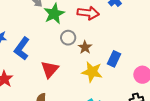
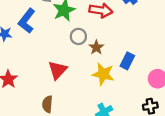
blue L-shape: (22, 48) -> (27, 21), moved

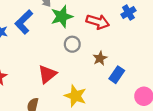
brown star: (96, 47) -> (100, 58), moved
yellow star: (103, 74) -> (75, 96), moved

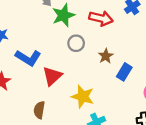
blue L-shape: (24, 22) -> (28, 58), moved, turned -100

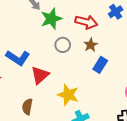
brown star: (106, 56) -> (91, 45), moved
blue rectangle: (124, 72) -> (100, 65), moved

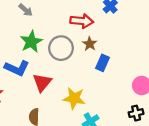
green star: (51, 19) -> (31, 42), moved
gray circle: (63, 45) -> (61, 48), size x1.5

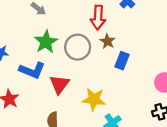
red arrow: (82, 21) -> (98, 18), turned 90

